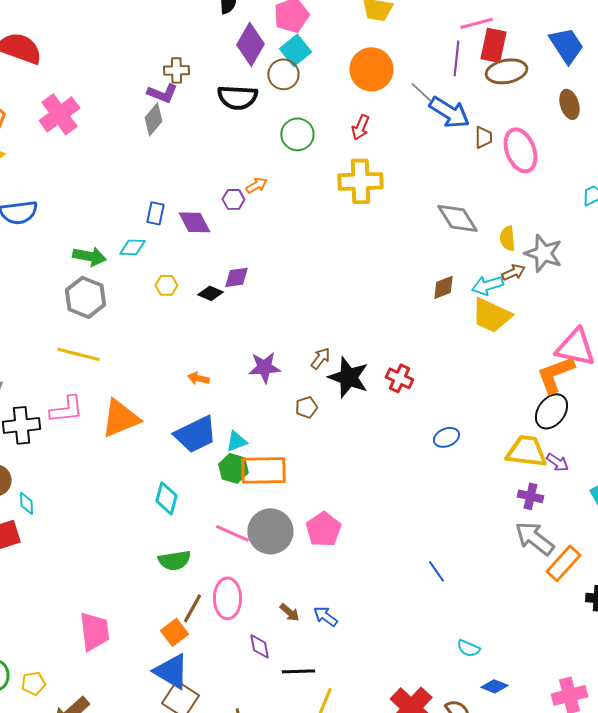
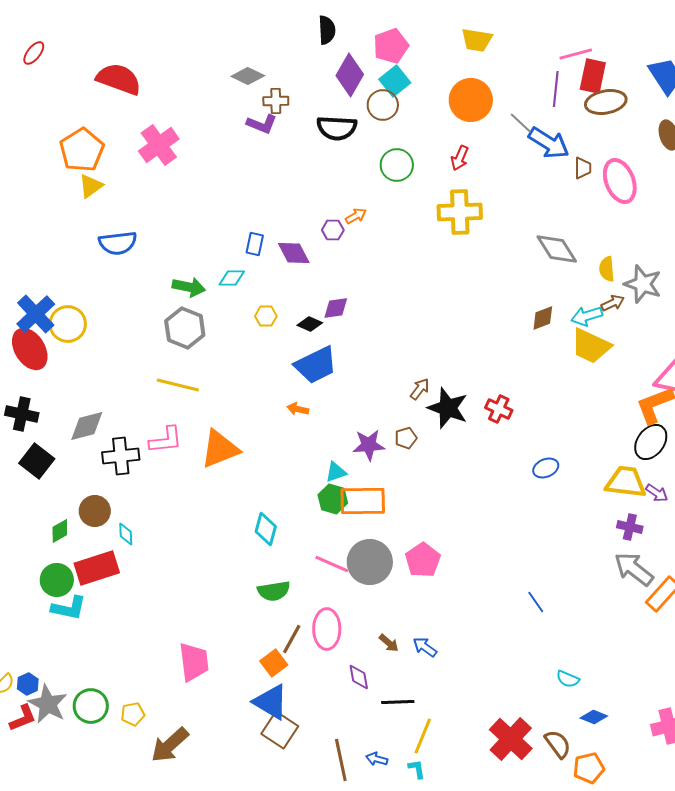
gray diamond: (153, 119) -> (248, 76), moved, turned 76
purple star: (264, 367) -> (369, 445), moved
blue trapezoid: (195, 434) -> (316, 365), moved

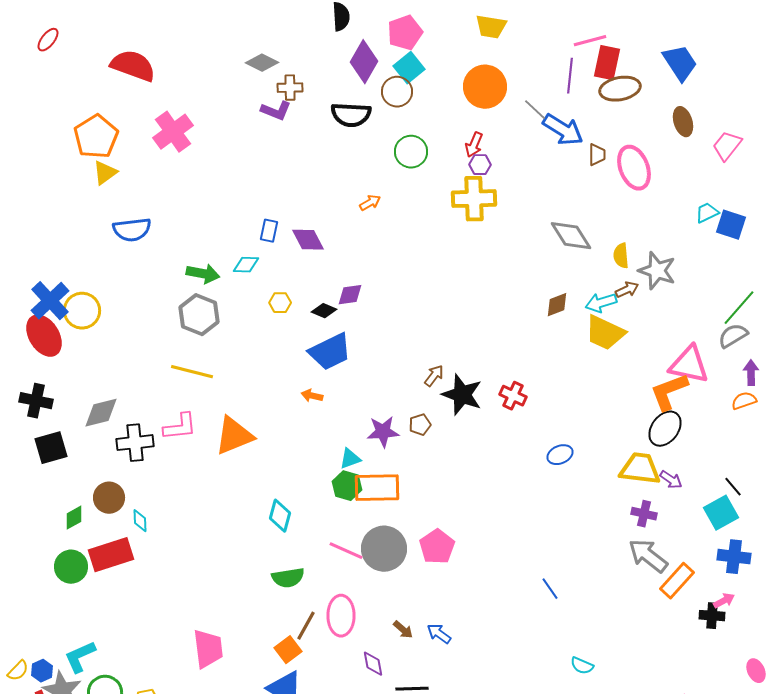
purple hexagon: (333, 230) -> (480, 165), moved
black square: (37, 461) -> (51, 448), turned 36
cyan L-shape: (69, 608) -> (80, 657), moved, turned 144

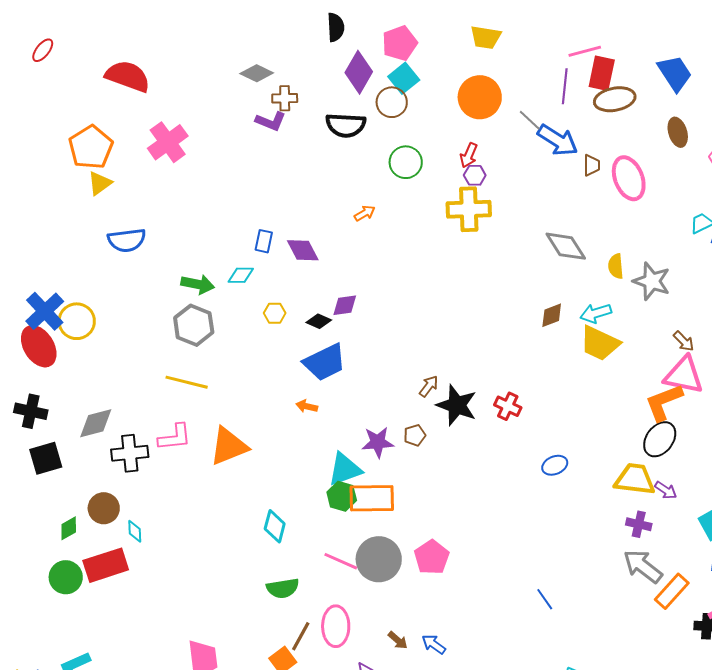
brown arrow: (627, 290) -> (684, 341), moved, turned 70
cyan triangle: (350, 459) -> (345, 469), size x1.6

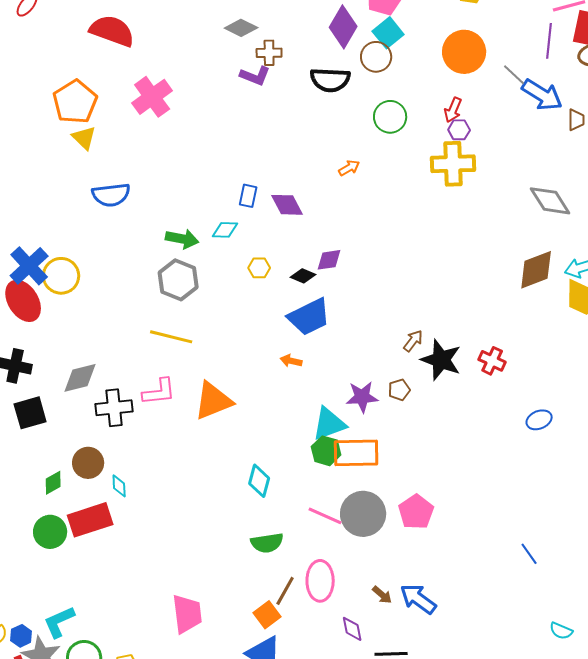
yellow triangle: (100, 183) -> (84, 138), turned -40
brown diamond: (552, 315) -> (536, 270), size x1.6
blue arrow: (434, 644) -> (418, 599), size x1.5

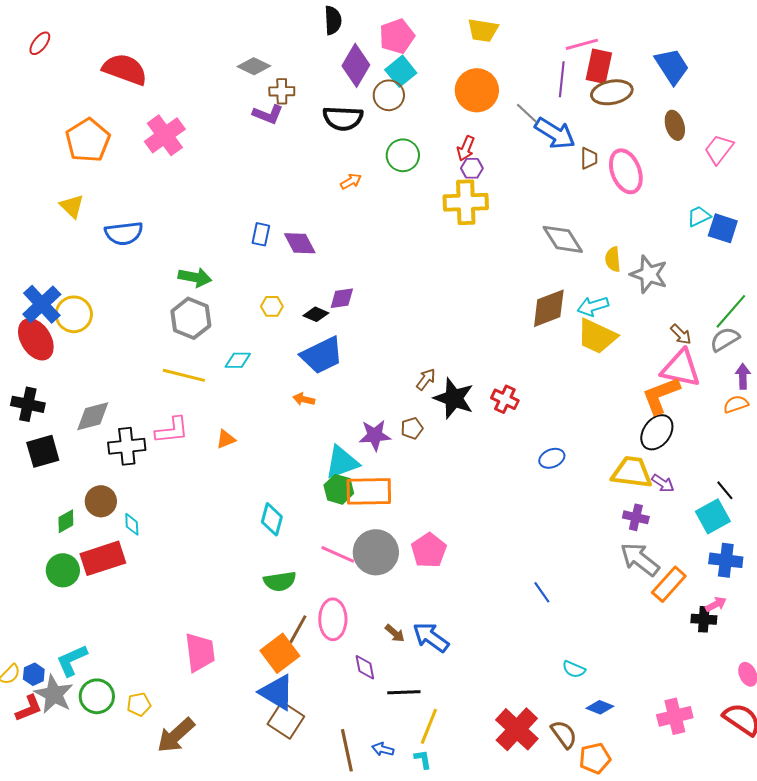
yellow triangle: (84, 138) -> (72, 206), moved
orange arrow: (349, 168) -> (351, 181), moved
cyan diamond: (225, 230) -> (238, 360), moved
orange triangle: (213, 401) -> (226, 439), size x0.5
orange square: (267, 615) -> (280, 653), size x1.4

